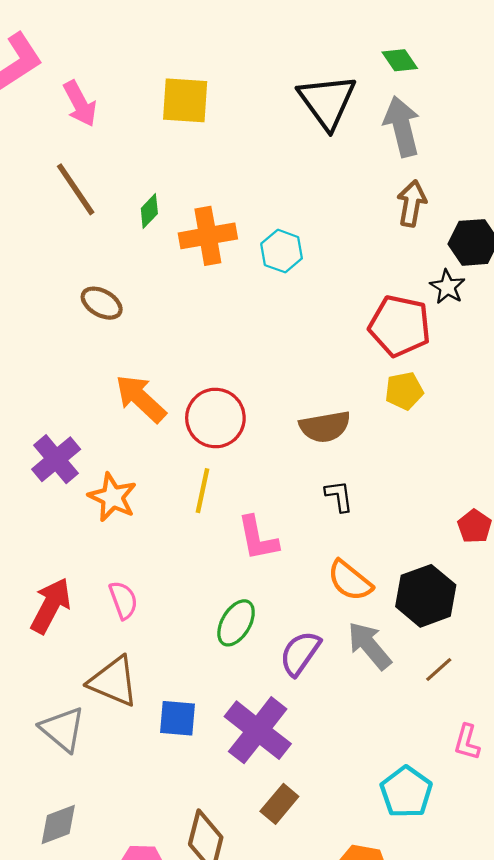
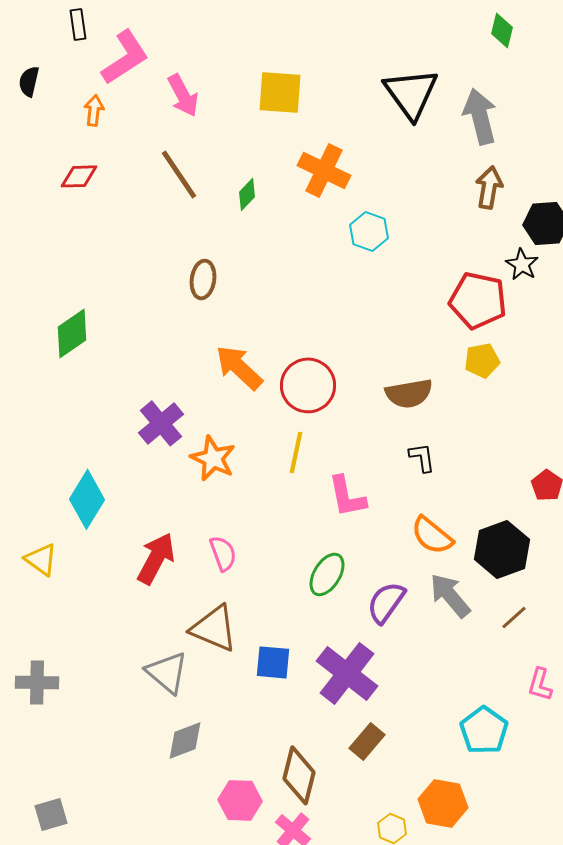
green diamond: (400, 60) -> (502, 30), moved, turned 48
orange cross: (208, 236) -> (324, 170), moved, turned 36
brown ellipse: (102, 303) -> (203, 279), turned 69
gray diamond: (58, 825) -> (185, 740), moved

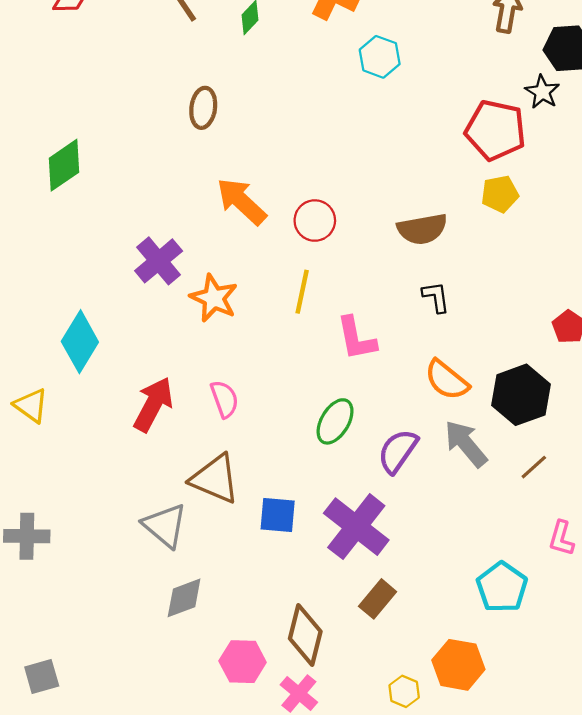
red circle: (308, 385) -> (315, 221), size x0.7

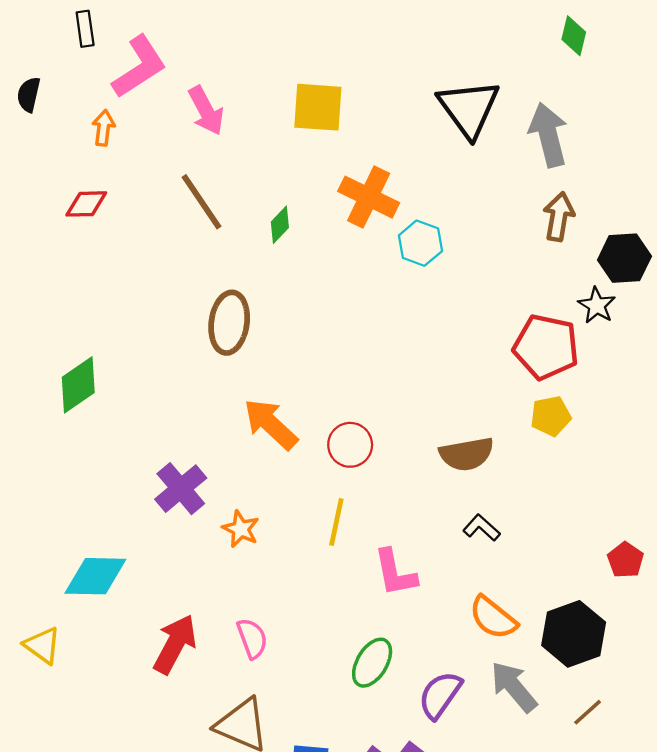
cyan hexagon: (380, 57) -> (420, 243), moved
brown ellipse: (203, 108) -> (229, 323), size x1.4
black L-shape: (436, 297) -> (482, 528), turned -40
orange star: (214, 298) -> (241, 529), size x0.7
cyan diamond: (80, 342) -> (95, 576), turned 60

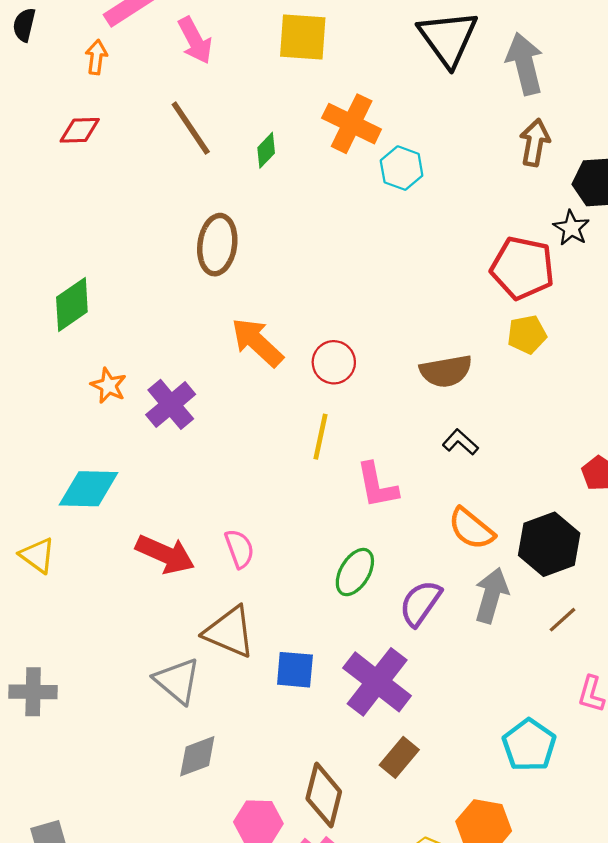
orange star: (241, 529) -> (109, 386), moved
red arrow: (175, 644) -> (165, 554), turned 86
gray arrow: (514, 687) -> (491, 595), turned 56

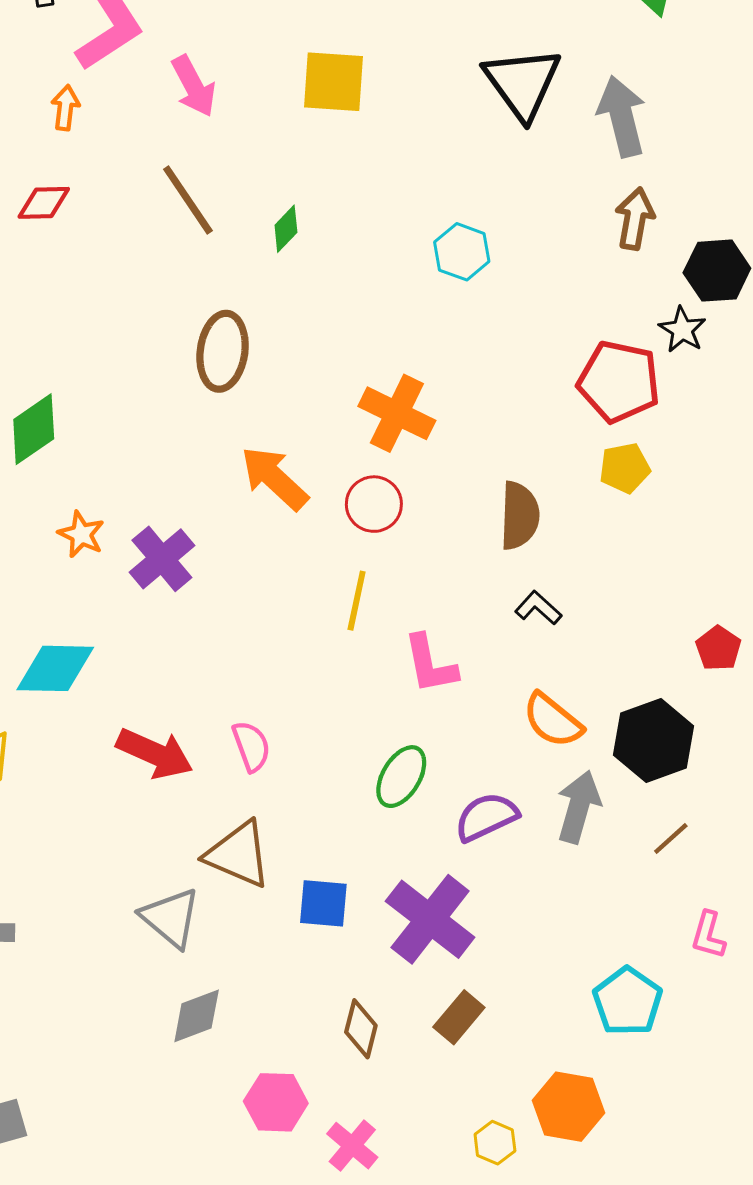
orange cross: (352, 124) -> (397, 413), moved
brown semicircle: (446, 371) -> (519, 516), turned -78
purple semicircle: (420, 603) -> (486, 817), turned 30
brown diamond: (324, 795) -> (361, 1029), moved, size x0.7

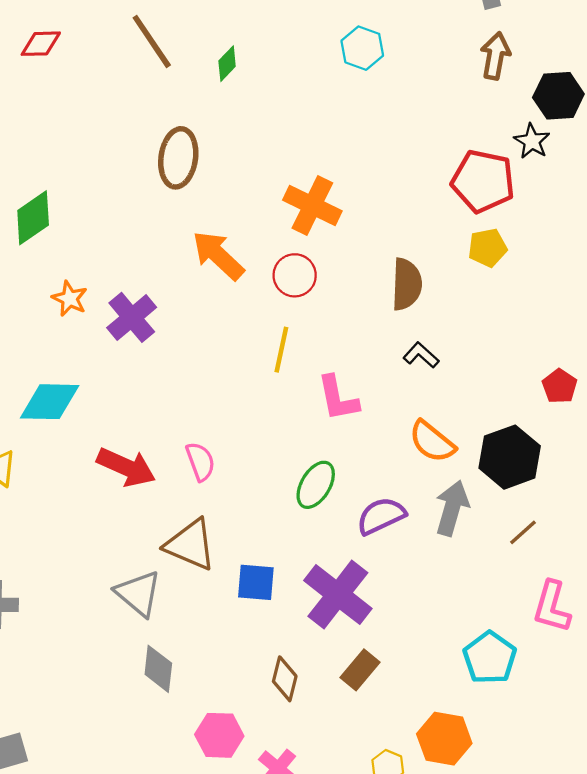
cyan hexagon: (462, 252) -> (362, 48), moved
pink L-shape: (708, 935) -> (552, 607), size x1.4
gray diamond: (197, 1016) -> (158, 669), turned -63

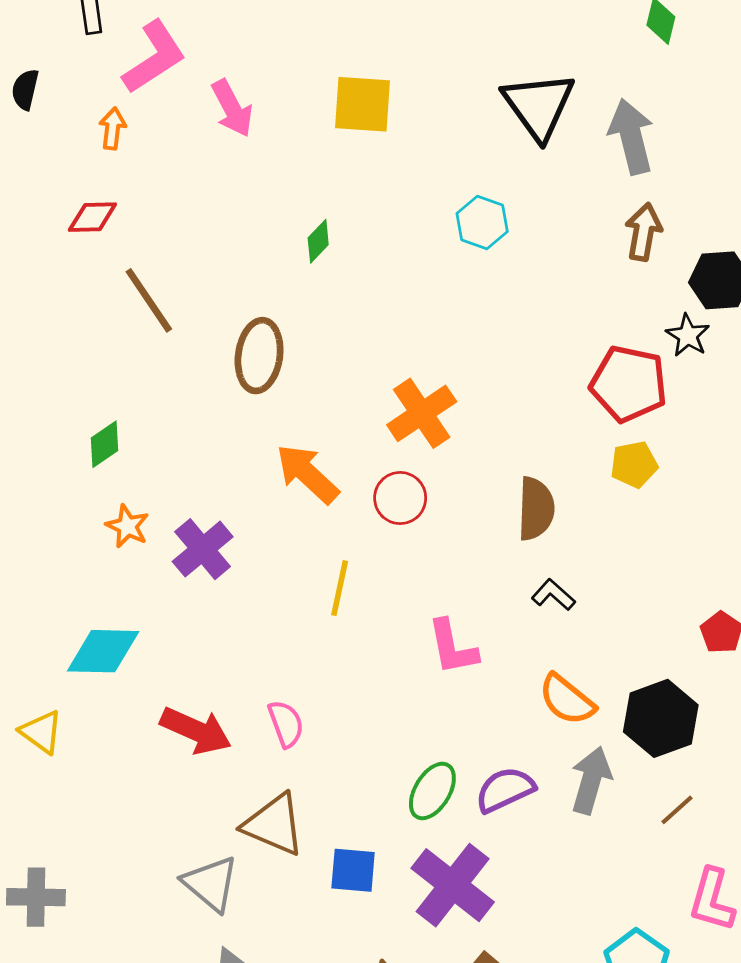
brown line: (152, 41) -> (149, 300), moved
orange cross: (312, 205) -> (422, 413), turned 30
green diamond: (33, 218) -> (104, 444), moved, size x0.7
yellow line: (281, 350) -> (340, 588), moved
green ellipse: (316, 485) -> (432, 791), moved

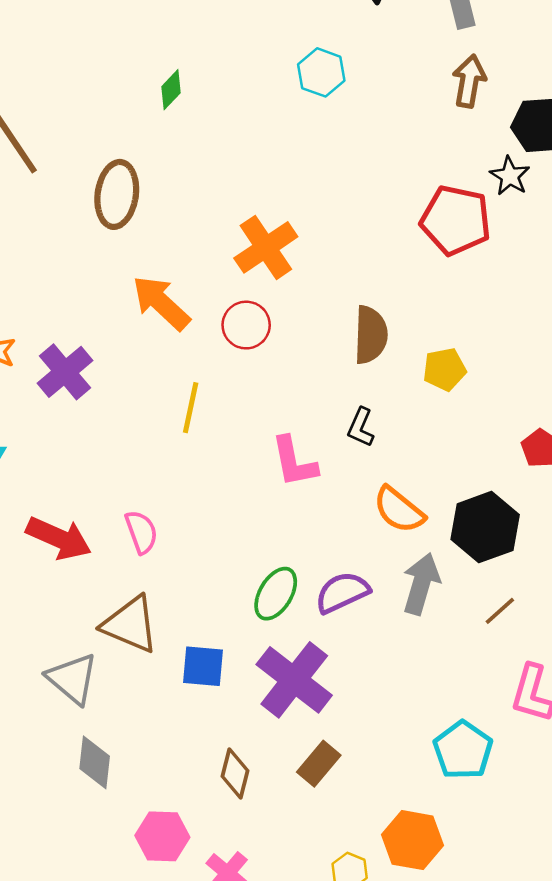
yellow pentagon: (634, 464) -> (445, 369), moved
black L-shape: (553, 595) -> (361, 427), moved, turned -108

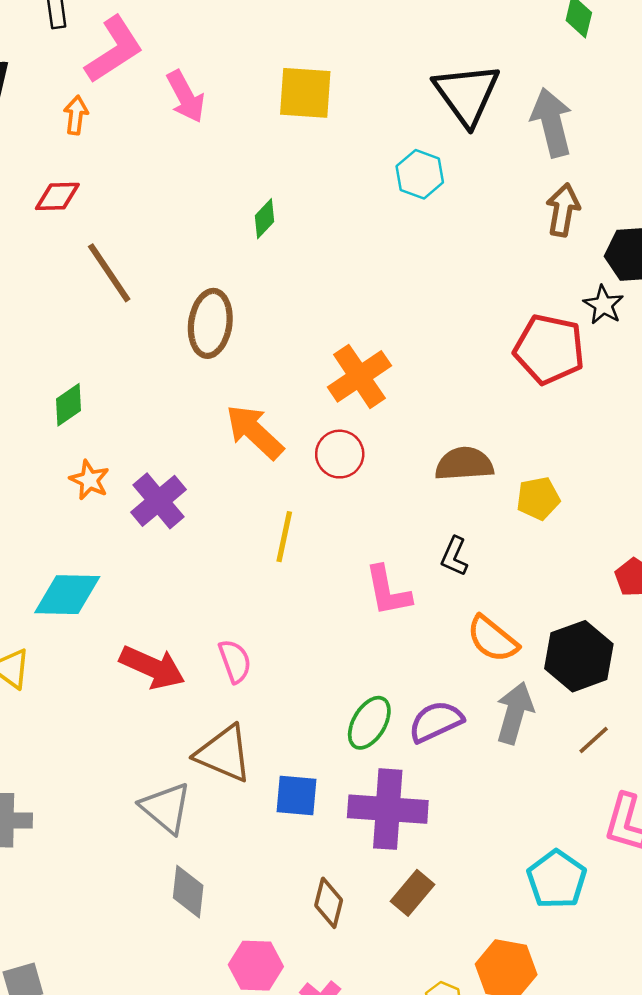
cyan hexagon: (321, 72) -> (420, 174), moved
brown semicircle: (371, 335) -> (464, 464), turned -96
purple cross: (294, 680) -> (388, 809), turned -34

